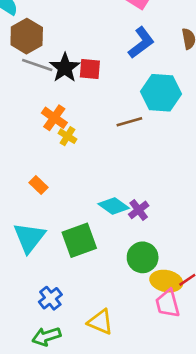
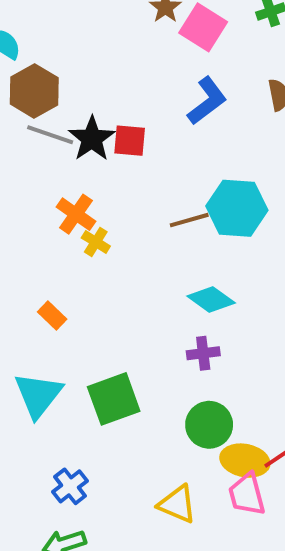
cyan hexagon: (161, 93) -> (237, 208), moved
cyan diamond: (114, 206) -> (211, 300), moved
purple cross: (139, 210) -> (203, 353), turned 30
yellow triangle: (100, 322) -> (177, 504), moved

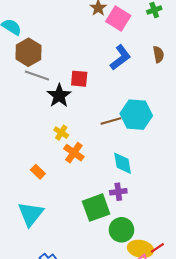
black star: (92, 139) -> (59, 96), moved
orange cross: (76, 214) -> (74, 153), moved
cyan diamond: (211, 300) -> (123, 163), turned 45
green square: (114, 399) -> (96, 208), moved

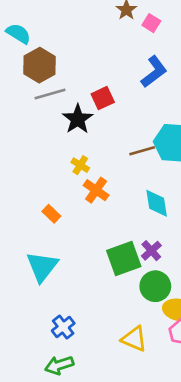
pink square: (118, 18) -> (151, 23), size x0.6
gray line: (37, 76) -> (50, 94), turned -35
red square: (79, 79) -> (103, 98), turned -30
purple cross: (118, 192) -> (151, 251), moved, turned -35

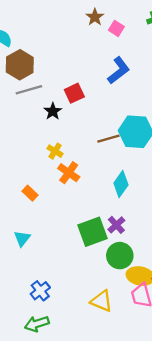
black star: (78, 119) -> (53, 111), size x0.7
cyan diamond: (157, 203) -> (121, 184), turned 45
cyan triangle: (42, 266) -> (22, 239), size x0.6

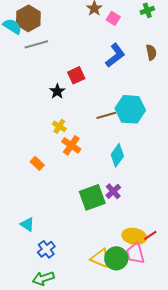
brown hexagon: (20, 65) -> (28, 18), moved
gray line: (29, 90) -> (36, 44), moved
cyan triangle: (22, 239) -> (27, 224), moved, turned -35
green circle: (120, 256) -> (116, 258), moved

